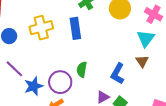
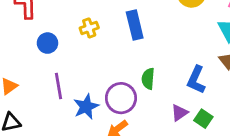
yellow cross: (41, 28) -> (89, 28), size x0.6
purple line: (14, 69) -> (59, 86), turned 42

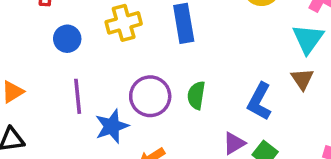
yellow cross: (89, 28) -> (124, 23), size x1.4
purple circle: (121, 98) -> (150, 96), moved

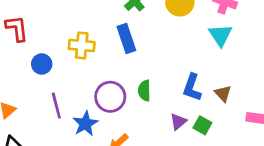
yellow cross: (124, 23) -> (82, 45), turned 30
brown triangle: (302, 79) -> (223, 93), moved

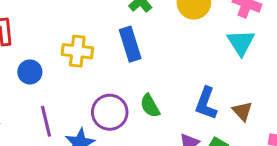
green semicircle: (144, 91) -> (150, 106), turned -30

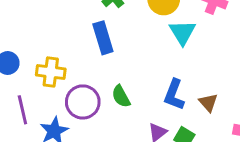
cyan triangle: (241, 42) -> (182, 32), moved
yellow cross: (77, 51) -> (51, 72), moved

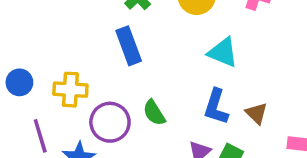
cyan triangle: (182, 32) -> (223, 52), moved, turned -32

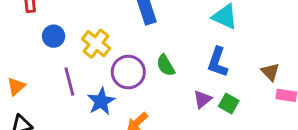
yellow cross: (70, 90) -> (96, 44), turned 32
brown triangle: (257, 113) -> (270, 72), moved

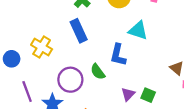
yellow cross: (96, 44) -> (42, 47), moved
blue L-shape: (218, 62) -> (118, 55), moved

